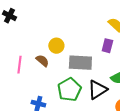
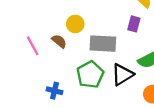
pink line: (19, 65) -> (33, 46), turned -36

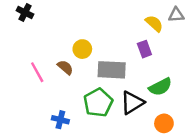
purple rectangle: (134, 24) -> (144, 49), turned -35

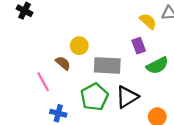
pink line: (37, 72) -> (43, 82), moved
green semicircle: (160, 87) -> (157, 65), moved

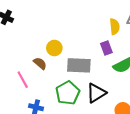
yellow semicircle: (148, 21) -> (115, 27), turned 42

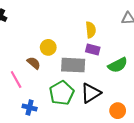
yellow semicircle: (115, 27) -> (91, 30), moved
purple rectangle: (106, 48) -> (93, 49), moved, turned -56

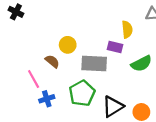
yellow semicircle: (91, 30) -> (127, 29), moved
black triangle: (91, 93) -> (113, 106), moved
blue cross: (30, 108) -> (47, 99), moved, turned -32

